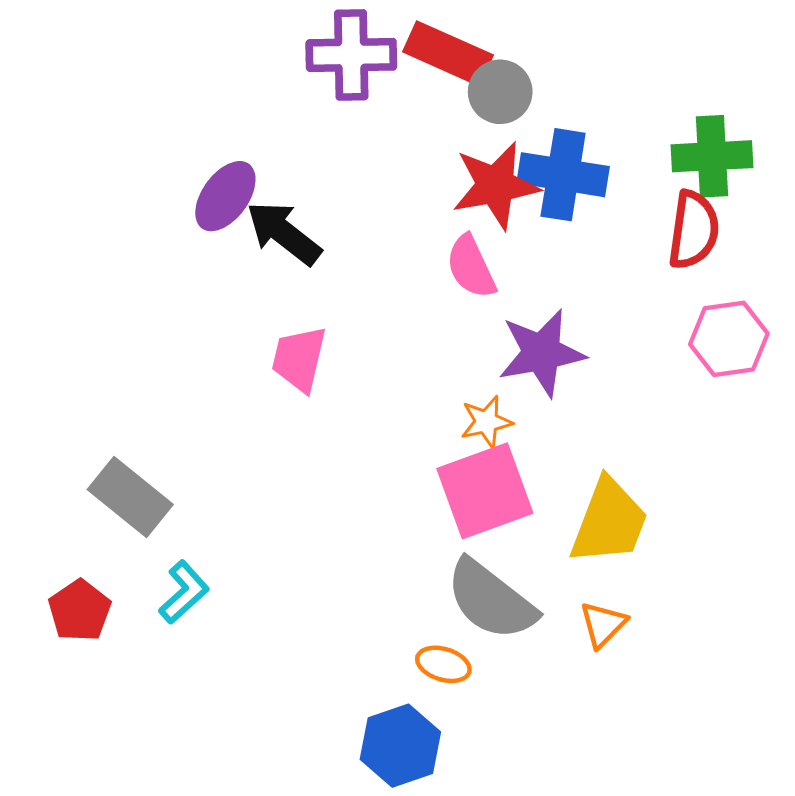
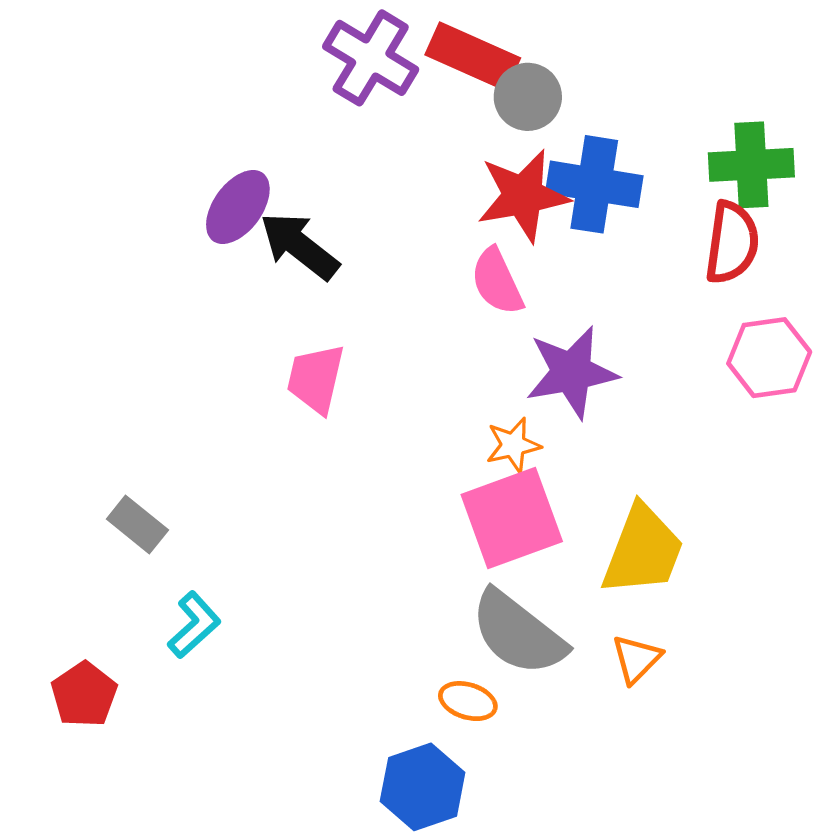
purple cross: (351, 55) -> (371, 58), turned 32
gray rectangle: (130, 497) -> (137, 524), size x0.7
red pentagon: (80, 611) -> (84, 695), moved

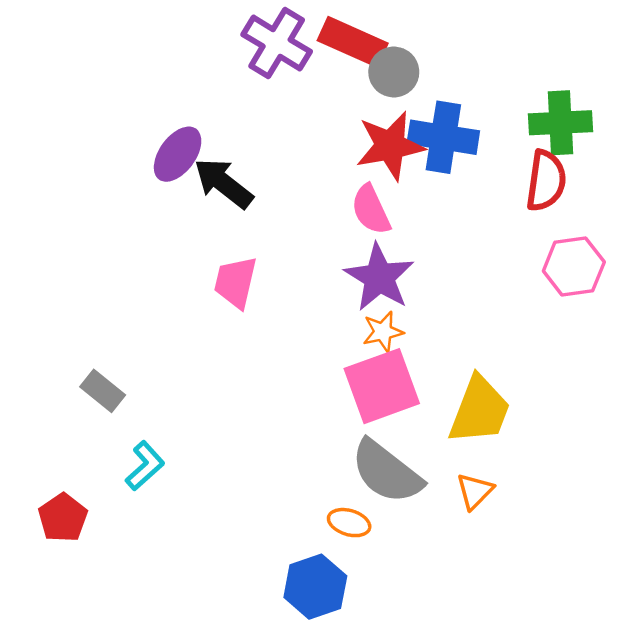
purple star: (572, 372) -> (379, 277), moved, turned -30

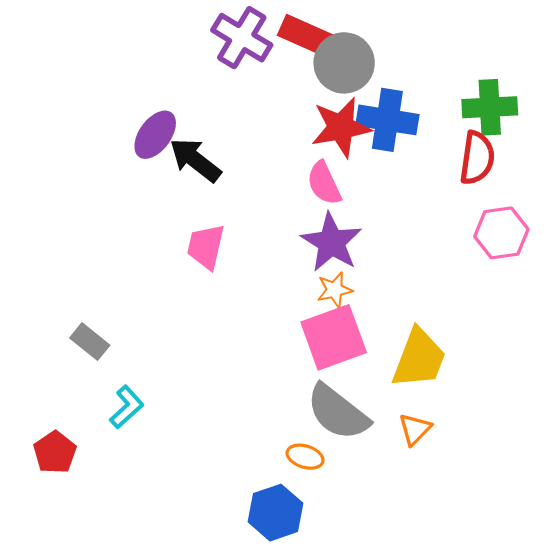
gray circle: (394, 72) -> (344, 63), size x1.4

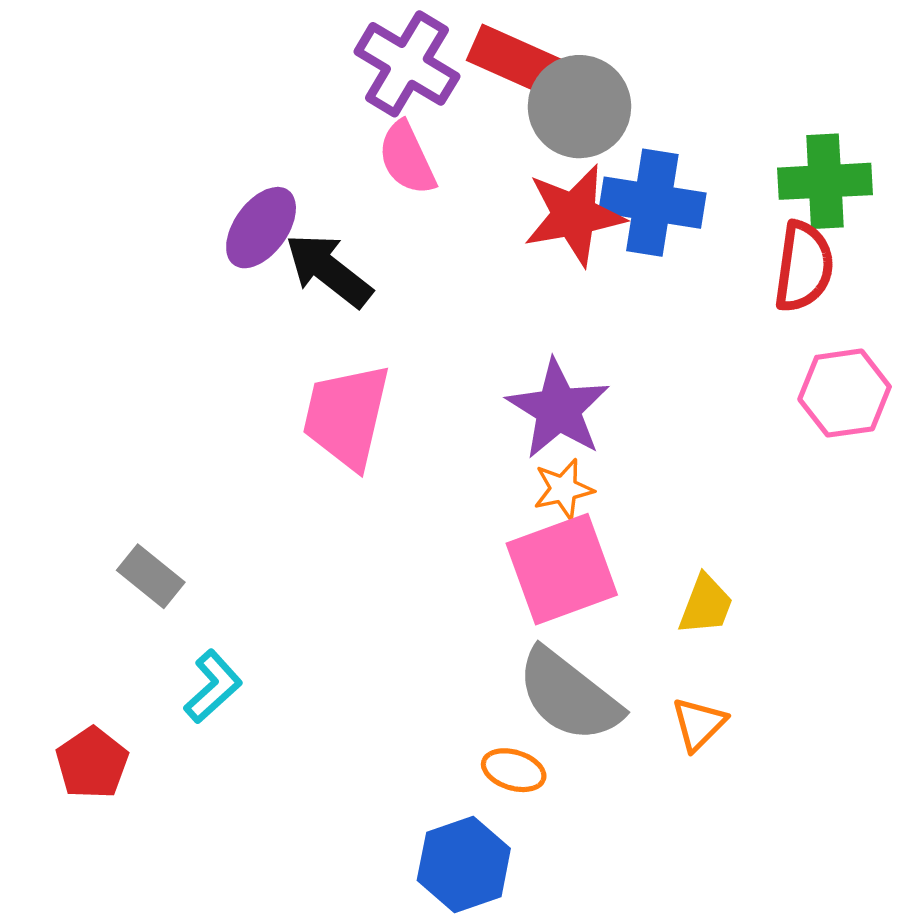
pink semicircle: (324, 183) -> (407, 158), moved
pink trapezoid: (206, 247) -> (346, 416), size x1.4
yellow trapezoid: (419, 358) -> (706, 605), size x0.6

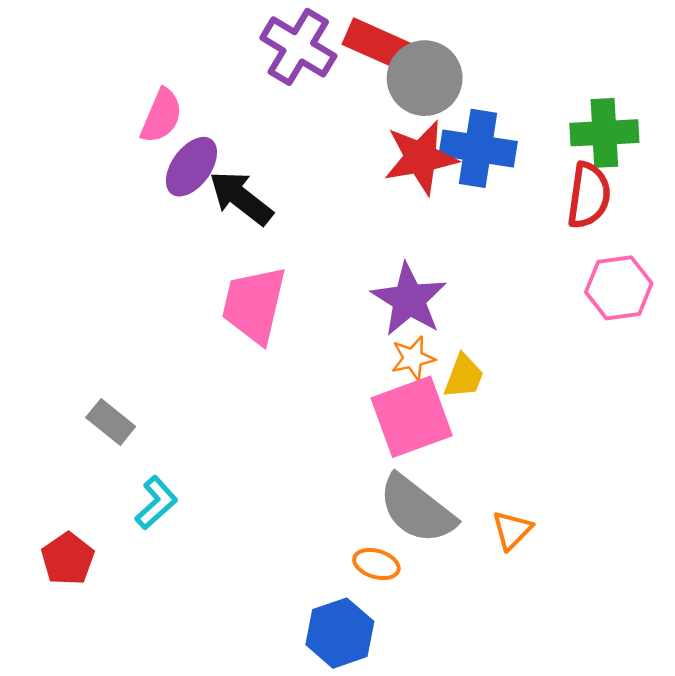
pink semicircle: (407, 158) -> (161, 116), moved, turned -132
yellow trapezoid: (706, 605) -> (464, 376), moved

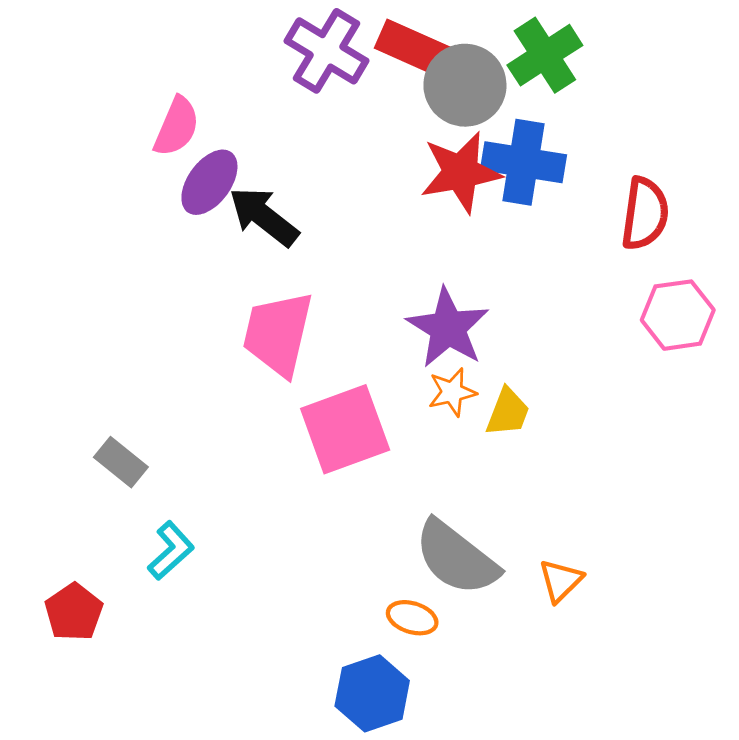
green cross: (604, 133) -> (545, 55), moved, turned -30
pink square: (412, 417) -> (345, 429), moved

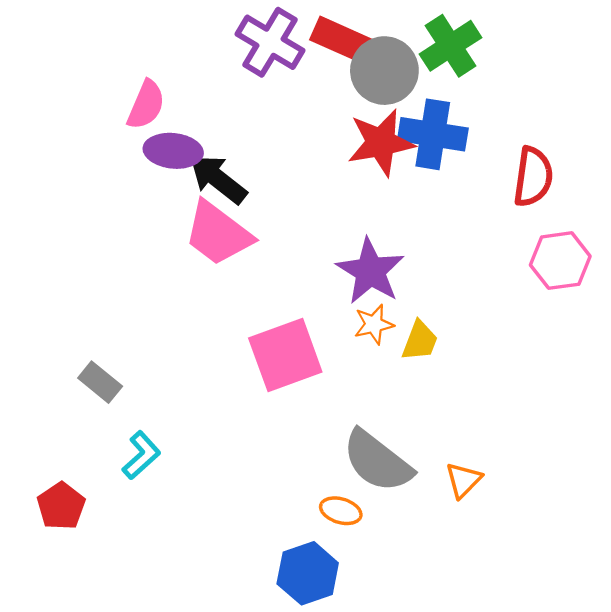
purple ellipse: (209, 182) -> (173, 151), turned 60
pink trapezoid: (278, 334) -> (218, 233), moved, turned -66

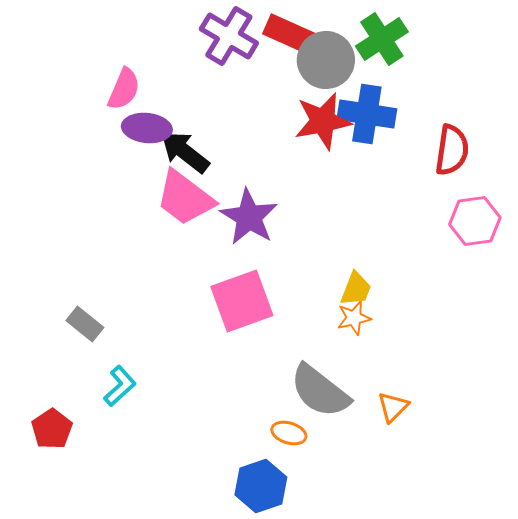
purple star: (370, 271) -> (249, 217), moved
orange star: (374, 324) -> (354, 318), moved

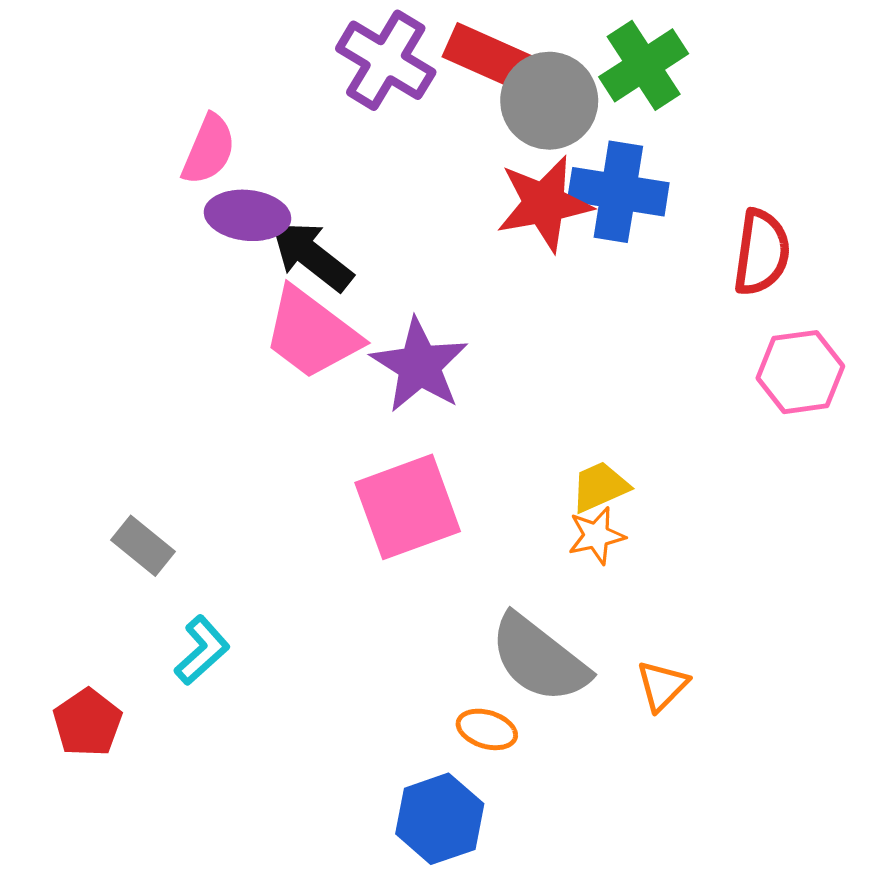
yellow trapezoid: (356, 289) -> (600, 487), turned -135

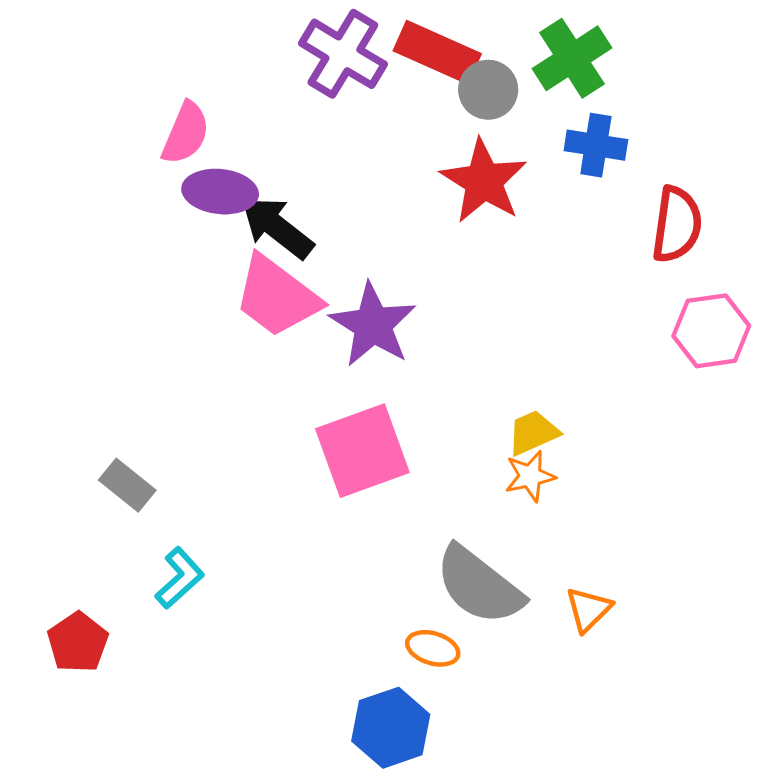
gray circle: (549, 101) -> (488, 90), size x0.7
blue cross: (618, 192) -> (596, 145), moved, size x0.7
red star: (544, 204) -> (484, 181), turned -30

